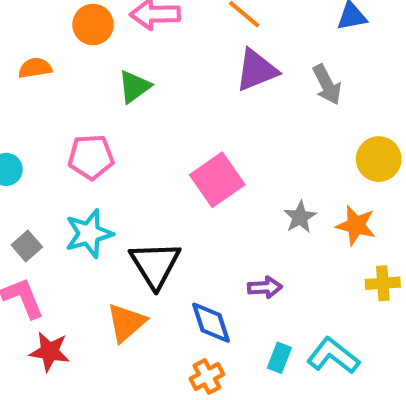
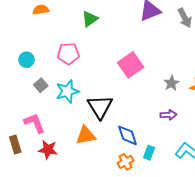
gray square: (27, 246) -> (41, 85), moved
purple arrow: (265, 287) -> (168, 115), moved
orange triangle: (126, 323) -> (86, 135), turned 30
cyan rectangle: (279, 358) -> (149, 153), moved

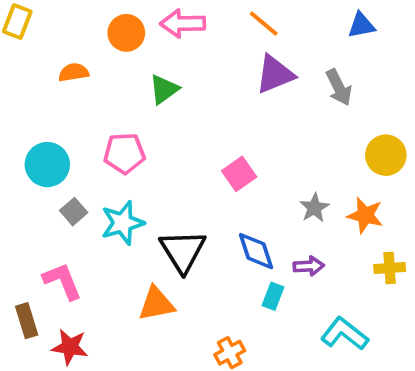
cyan circle: (26, 60) -> (47, 165), size x1.5
pink square: (131, 65) -> (239, 174), size x0.7
blue diamond: (128, 135) -> (256, 251), moved
red star: (48, 150) -> (70, 347), moved
cyan rectangle: (149, 153) -> (273, 296), moved

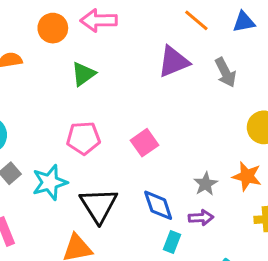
orange line: (264, 23) -> (196, 20), moved
pink pentagon: (124, 153) -> (83, 138), moved
gray star: (314, 208) -> (206, 184), moved

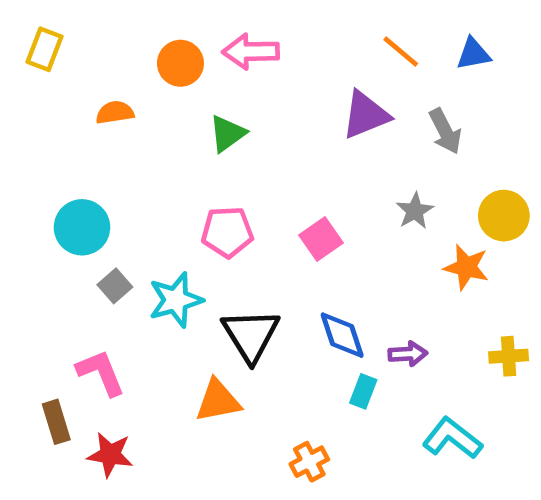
orange star: (247, 176) -> (466, 267), moved
gray star: (206, 184) -> (415, 211), moved

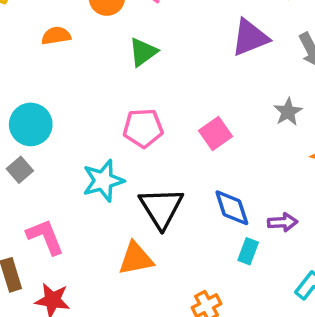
gray square: (115, 286) -> (20, 170), moved

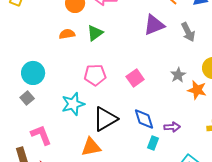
orange semicircle: (56, 36) -> (67, 34), moved
gray star: (288, 112) -> (178, 75), moved
black triangle: (161, 208) -> (105, 119), turned 32

